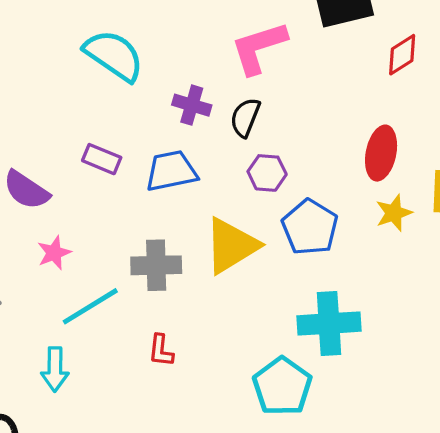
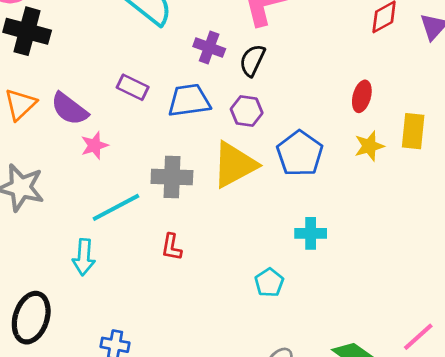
red ellipse: (381, 153) -> (362, 96), size x0.7
purple hexagon: (267, 173) -> (247, 111), moved
pink star: (54, 253) -> (94, 145), moved
cyan cross: (329, 323) -> (311, 233), size x0.6
cyan pentagon: (282, 386) -> (269, 282), size x0.6

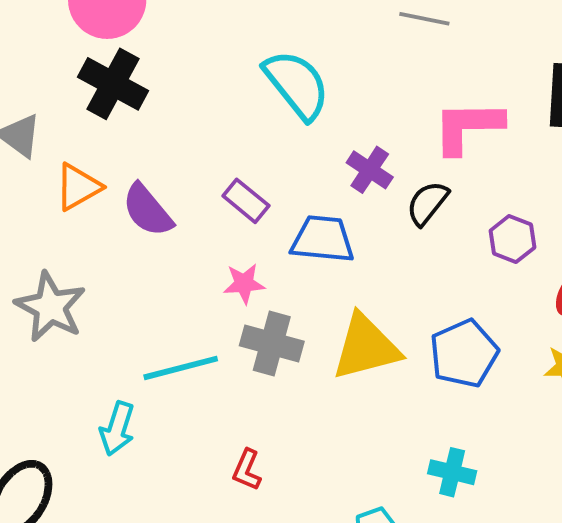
purple hexagon: (247, 111) -> (512, 239), moved
pink star: (94, 145) -> (244, 284), moved
red L-shape: (172, 247) -> (247, 470), moved

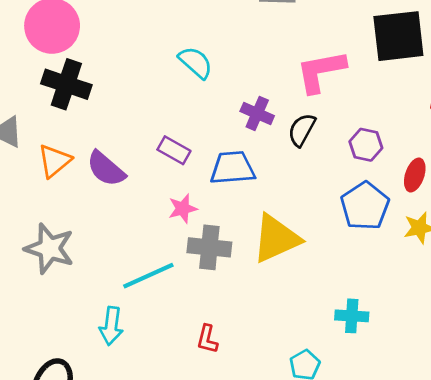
cyan semicircle: (297, 85) -> (196, 62), size x0.7
blue pentagon: (464, 354) -> (365, 206), moved

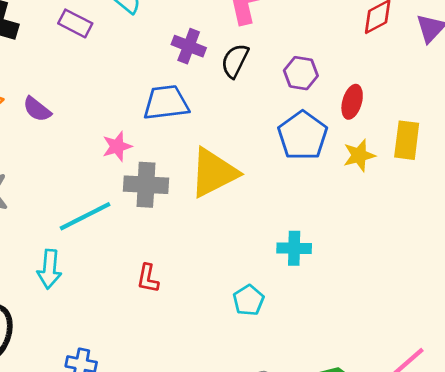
purple rectangle: (174, 150) -> (75, 23), moved
purple semicircle: (106, 169) -> (37, 109), size x0.7

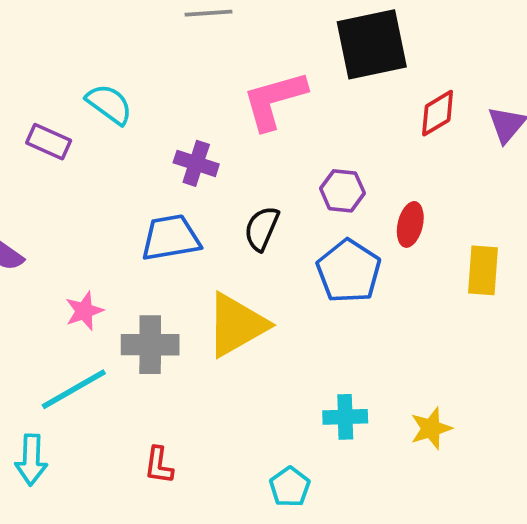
black semicircle: (235, 61) -> (262, 229), moved
pink star: (117, 146) -> (84, 311), moved
yellow star: (359, 155) -> (431, 428), moved

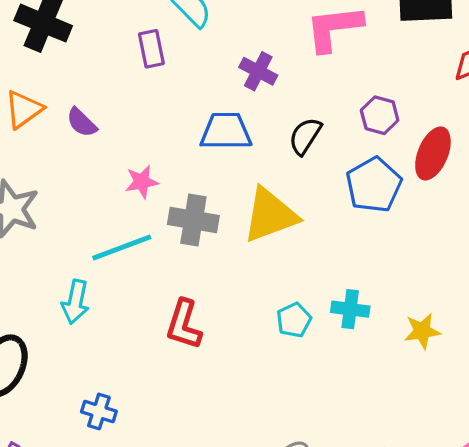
purple rectangle: (49, 142) -> (151, 49), moved, turned 45
red ellipse: (410, 224) -> (433, 154), size x1.4
red L-shape: (159, 465) -> (184, 324), size x1.5
cyan pentagon: (290, 487) -> (294, 320), moved

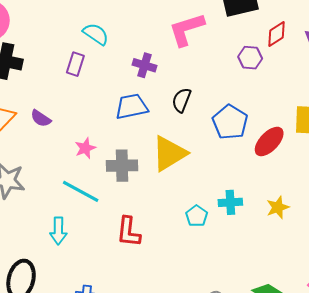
purple rectangle: (151, 49) -> (75, 64), turned 40
purple hexagon: (380, 115) -> (250, 58), moved
red ellipse: (433, 154) -> (269, 141), moved, turned 32
cyan line: (122, 247) -> (81, 191), turned 60

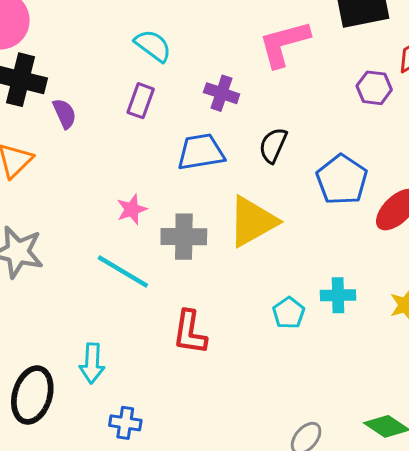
purple rectangle: (75, 64) -> (141, 101), moved
purple semicircle: (41, 118) -> (65, 114), moved, turned -150
cyan arrow: (58, 231) -> (92, 363), moved

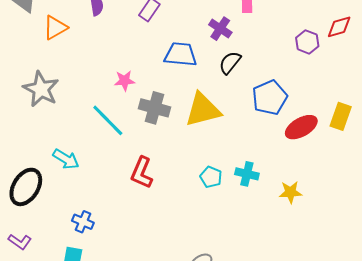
purple cross: (222, 93) -> (220, 29), moved
cyan pentagon: (289, 313) -> (211, 177), turned -30
cyan arrow: (92, 363) -> (66, 159), moved, turned -76

